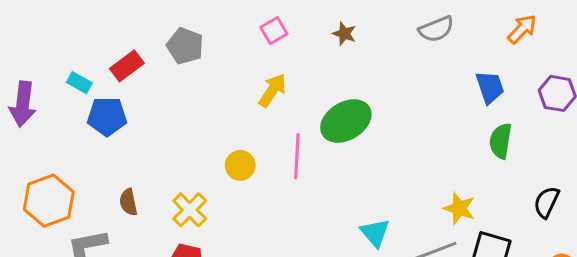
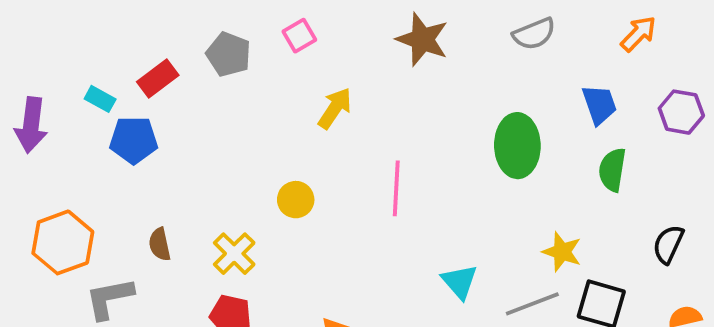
pink square: (274, 31) -> (299, 36), moved
brown star: (344, 34) -> (422, 39), size x1.8
green ellipse: (346, 121) -> (517, 146), moved, turned -60
pink line: (297, 156) -> (396, 188), moved

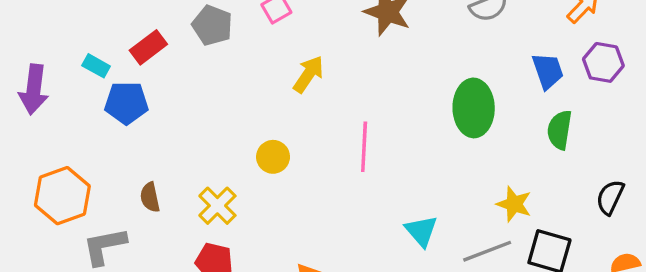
purple hexagon: (681, 112) -> (603, 62), moved

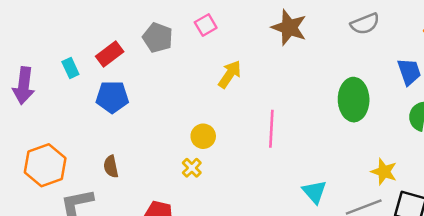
cyan rectangle: (96, 66) -> (70, 68), turned 36
blue pentagon: (126, 103) -> (112, 97), moved
yellow cross: (217, 206) -> (192, 168), moved, size x0.7

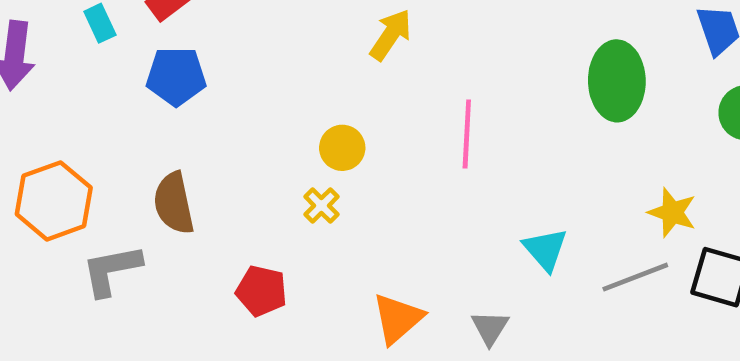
brown semicircle: (111, 167) -> (174, 203), size x1.5

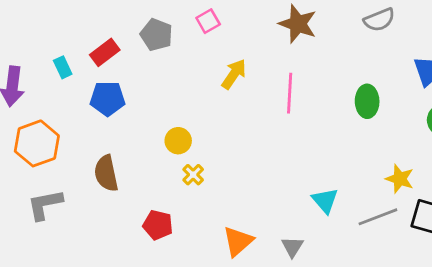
green ellipse: (617, 81) -> (367, 101), size x0.7
pink line: (467, 134) -> (290, 93), moved
yellow circle: (342, 148) -> (178, 141), moved
orange hexagon: (54, 201) -> (37, 143), moved
gray L-shape: (111, 270) -> (45, 205), moved

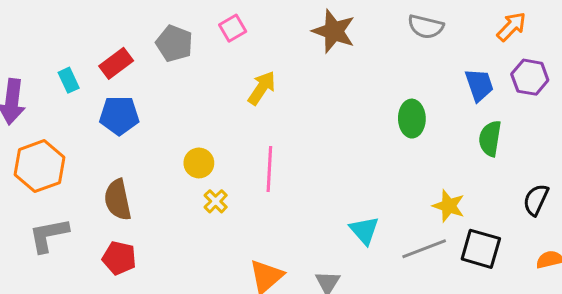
gray semicircle: (379, 20) -> (426, 27), turned 36
pink line: (290, 93) -> (269, 169), moved
red pentagon: (158, 225) -> (119, 258), moved

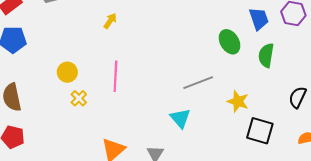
yellow arrow: (262, 88) -> (110, 21), size x0.7
green ellipse: (412, 119) -> (230, 42), moved, turned -30
gray line: (424, 249) -> (198, 83), moved

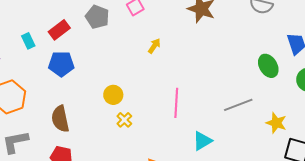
pink line: (115, 76) -> (176, 103), moved
cyan triangle: (180, 118) -> (202, 141), moved, turned 40

